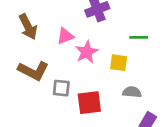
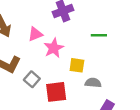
yellow square: (119, 63) -> (77, 65), moved
gray square: (61, 88) -> (32, 79), turned 35

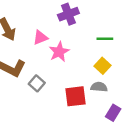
yellow square: (77, 65) -> (103, 66), moved, turned 35
red square: (56, 92) -> (76, 96), moved

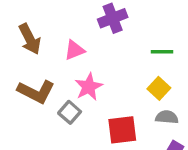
pink star: (59, 52) -> (89, 87), moved
gray semicircle: (99, 87) -> (167, 117), moved

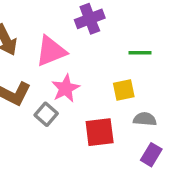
pink triangle: (74, 50) -> (51, 51), size x1.5
yellow square: (159, 88) -> (124, 90), moved, turned 35

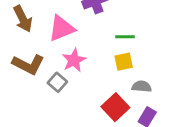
green line: (140, 53) -> (125, 37), moved
red square: (100, 132) -> (115, 107), moved, turned -36

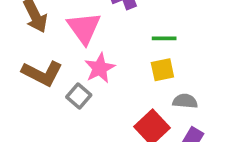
pink triangle: (61, 28) -> (84, 28), turned -44

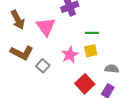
pink star: (100, 68) -> (70, 55), moved
gray semicircle: (185, 101) -> (112, 69), moved

